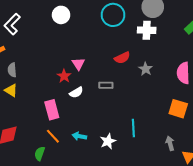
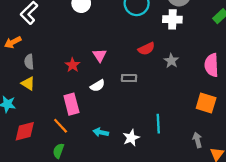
red star: (64, 76) -> (73, 65), moved
orange line: (53, 136) -> (61, 126), moved

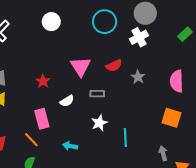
white cross: (172, 19) -> (139, 37), turned -30
pink triangle: (100, 55) -> (81, 67), moved, size x1.5
white star: (131, 138) -> (99, 123), moved

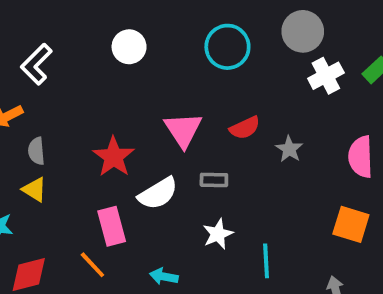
white cross: (139, 37) -> (326, 76), moved
red star: (43, 81) -> (114, 157), size x1.5
white semicircle: (67, 101) -> (158, 193), size x1.5

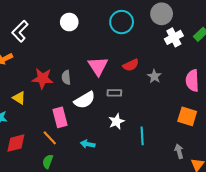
gray semicircle: (36, 151) -> (66, 77), moved
red star: (114, 157) -> (43, 78), moved, turned -30

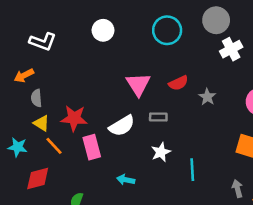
white L-shape: (20, 31) -> (43, 42), turned -115
gray semicircle: (66, 77) -> (36, 98), moved
red star: (43, 78) -> (74, 118), moved
orange line: (50, 138) -> (54, 146), moved

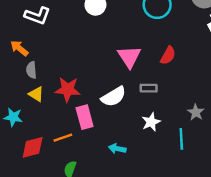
orange arrow: (24, 76) -> (19, 48), turned 66
red semicircle: (178, 83) -> (168, 55), turned -36
gray star: (207, 97) -> (196, 112), moved
orange line: (54, 146) -> (63, 138), moved, turned -66

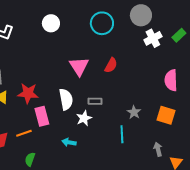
gray rectangle: (149, 88) -> (95, 101), moved
white semicircle: (114, 97) -> (66, 99), turned -70
white star: (151, 122) -> (84, 118), moved

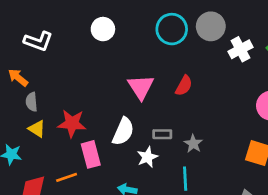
gray circle: (141, 15) -> (211, 26), moved
white semicircle: (66, 99) -> (123, 131), turned 35
gray star: (134, 112) -> (193, 144), moved
cyan line: (122, 134) -> (185, 179), moved

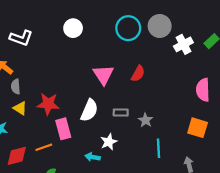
white star: (147, 157) -> (109, 142), moved
cyan line: (185, 179) -> (159, 148), moved

